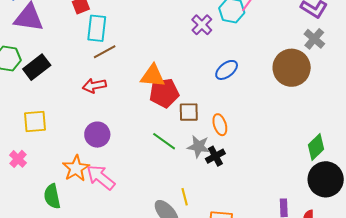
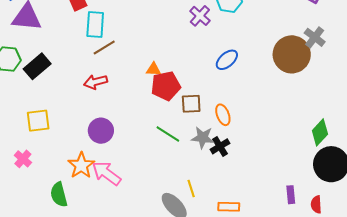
gray cross: (314, 39) -> (315, 37), moved
orange triangle: (153, 76) -> (153, 69), size x0.6

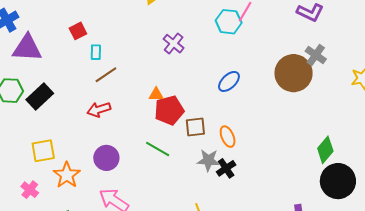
purple cross: (200, 16) -> (174, 44), moved
cyan rectangle: (95, 24) -> (96, 52), size x0.6
green line: (168, 134) -> (158, 149), moved
orange star: (81, 165) -> (67, 175), moved

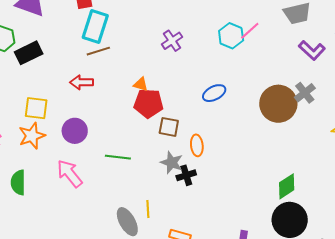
cyan rectangle: (96, 52) -> (95, 27), size x2.0
green line: (158, 149) -> (118, 157), moved, turned -40
yellow square: (43, 151) -> (36, 108), moved

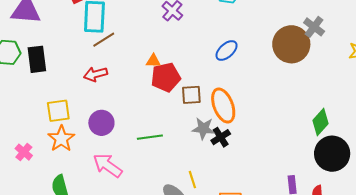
black rectangle: (29, 53) -> (37, 59), turned -56
orange ellipse: (197, 145) -> (223, 106), size x1.6

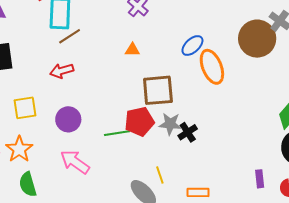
orange triangle: (153, 61) -> (132, 50), moved
red pentagon: (166, 77) -> (139, 122), moved
brown square: (191, 95) -> (158, 90), size x1.6
orange ellipse: (223, 106) -> (212, 67), moved
orange star: (61, 139) -> (19, 149), moved

